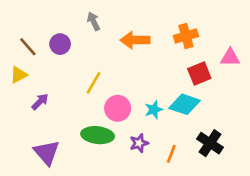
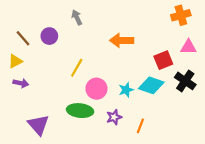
orange cross: (186, 36) -> (181, 15), moved
orange arrow: (135, 40) -> (122, 40), moved
purple arrow: (40, 102) -> (21, 83), moved, turned 56
black cross: (210, 143) -> (185, 81), moved

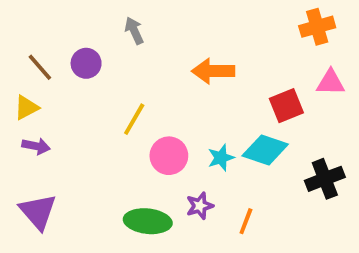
black cross: (185, 81) -> (325, 179), moved, turned 35
green ellipse: (80, 111) -> (148, 221), moved
purple triangle: (38, 125) -> (38, 212), moved

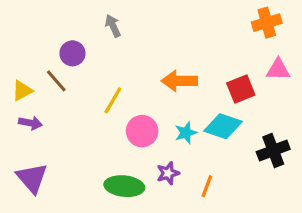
brown line: (40, 67) -> (56, 81), moved
orange arrow: (213, 71) -> (179, 81), moved

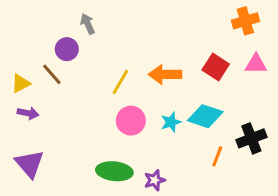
gray arrow: (113, 26) -> (88, 24), moved
red square: (241, 89) -> (216, 67), moved, turned -35
yellow line: (113, 100) -> (120, 82), moved
purple star: (168, 173) -> (155, 180), moved
orange line: (207, 186) -> (217, 156), moved

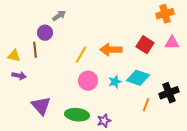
gray arrow: (88, 24) -> (59, 16), turned 80
brown line: (52, 74) -> (35, 50), turned 35
yellow triangle: (21, 83) -> (14, 56), turned 40
purple triangle: (30, 164) -> (41, 106), moved

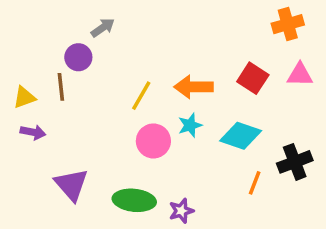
yellow triangle: (14, 56) -> (24, 97), turned -32
cyan star: (115, 82) -> (190, 125), moved

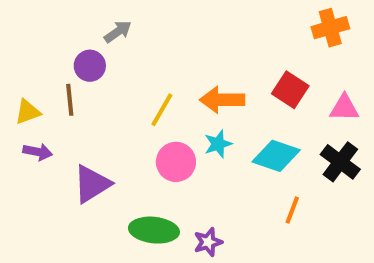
pink triangle: (300, 75) -> (344, 108), moved
black cross: (295, 162) -> (340, 162), moved, turned -32
purple triangle: (71, 185) -> (92, 184), moved, turned 39

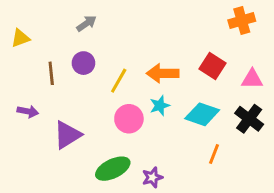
purple circle: (90, 66) -> (83, 63), moved
yellow triangle: (28, 112) -> (20, 38), moved
green ellipse: (154, 230) -> (113, 169), turned -32

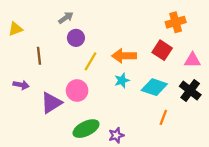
orange cross: (242, 21) -> (176, 22), moved
purple circle: (83, 63) -> (76, 38), moved
pink circle: (129, 119) -> (77, 90), moved

